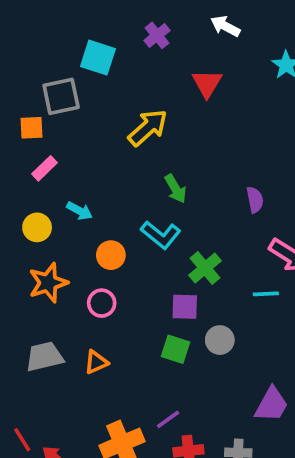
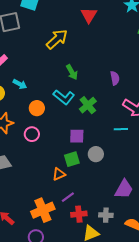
green cross: (205, 268) -> (88, 105), moved
green square: (175, 349) -> (72, 159), turned -35
orange triangle: (96, 362) -> (59, 174), moved

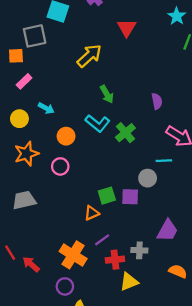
purple square: (77, 136) -> (130, 197), moved
gray circle: (96, 154) -> (148, 178), moved
orange cross: (43, 210) -> (73, 255), turned -35
gray cross: (106, 215) -> (139, 250), moved

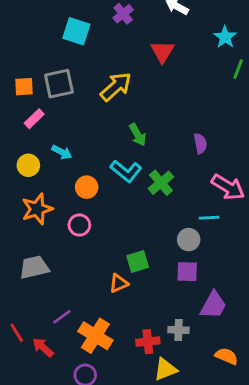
gray square: (35, 36) -> (59, 84), moved
purple square: (130, 197) -> (187, 272), moved
purple line: (102, 240) -> (62, 317), moved

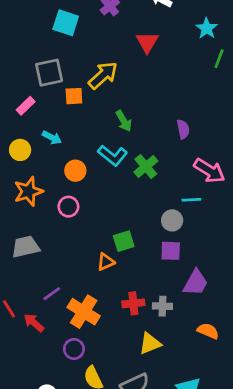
orange square: (24, 87) -> (74, 96), moved
red cross: (148, 342) -> (133, 303), moved

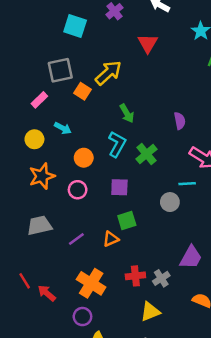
orange square: (74, 96) -> (82, 91), turned 35
cyan L-shape: (113, 155) -> (117, 144), turned -100
purple square: (171, 251) -> (119, 187), moved
purple line: (52, 294) -> (76, 239), moved
gray cross: (162, 306) -> (161, 278), turned -35

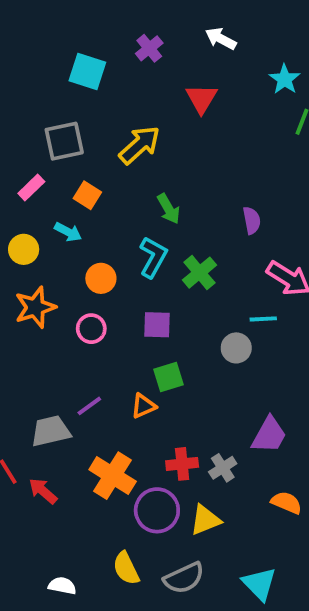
orange square: (82, 91) -> (87, 195), moved
gray trapezoid: (39, 225) -> (51, 431), moved
purple circle: (82, 317) -> (157, 510), moved, size x1.5

